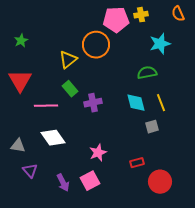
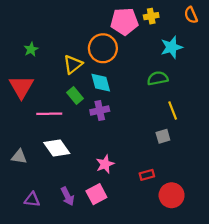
green star: (21, 41) -> (31, 49), moved
cyan diamond: (136, 103) -> (101, 83), moved
purple triangle: (30, 171) -> (32, 200), moved, turned -42

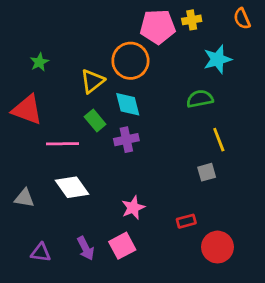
red triangle: (21, 87) -> (27, 110), turned -40

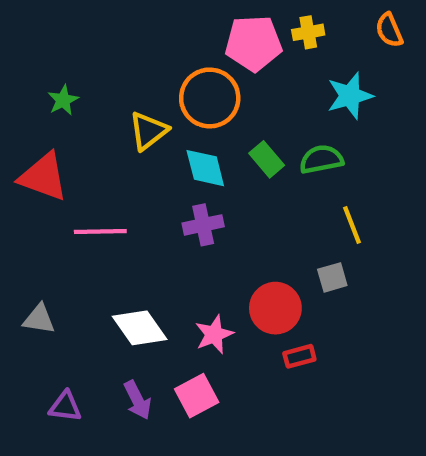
green rectangle: (95, 121) -> (267, 159), moved
white diamond: (72, 187) -> (140, 328), moved
red circle: (217, 247) -> (275, 308), moved

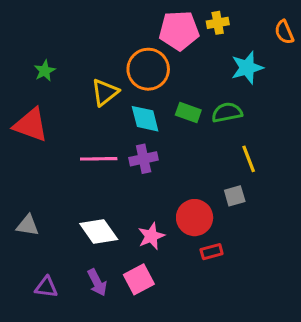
orange semicircle: (389, 30) -> (284, 32), moved
green rectangle: (267, 159) -> (188, 112), turned -30
pink line: (100, 232) -> (99, 159), moved

